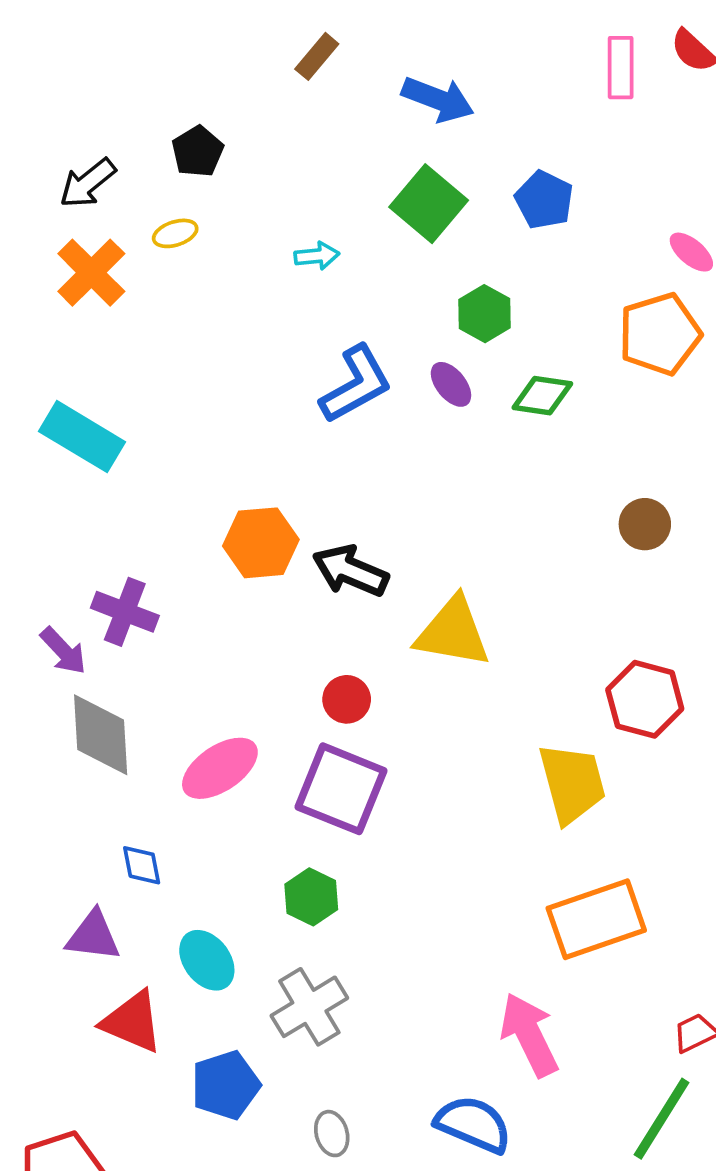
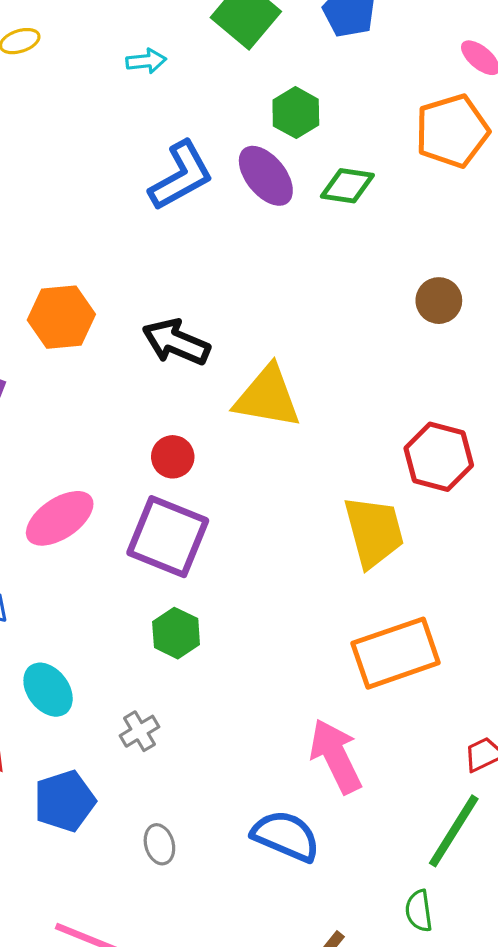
purple ellipse: (451, 384) -> (266, 176), size x1.5
orange hexagon: (261, 543) -> (61, 317), moved
green hexagon: (311, 897) -> (176, 633), moved
gray cross: (309, 1007) -> (139, 731), size x0.6

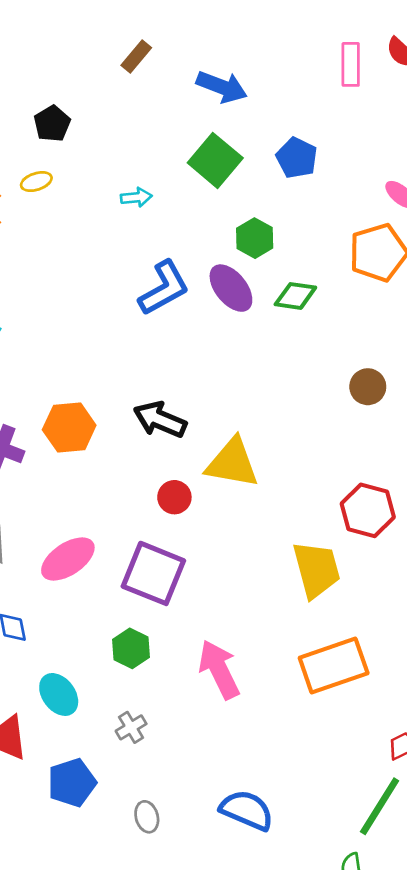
orange hexagon: (61, 317) -> (69, 427), moved
red circle: (173, 457) -> (174, 497), moved
green hexagon: (176, 633) -> (131, 648), moved
pink arrow: (336, 756) -> (219, 669), moved

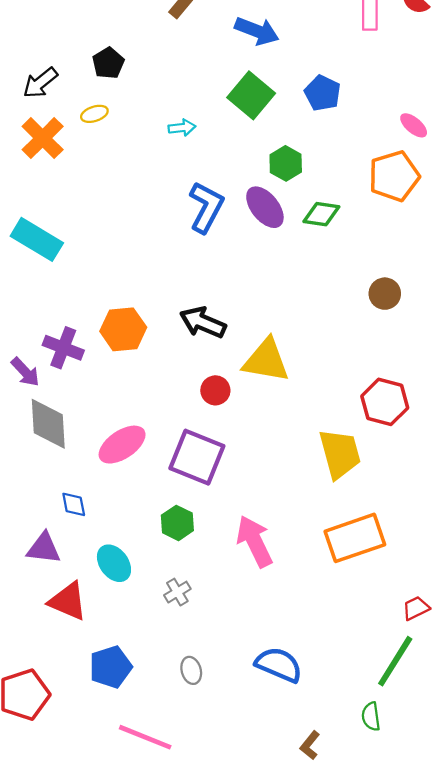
blue L-shape: (164, 288) -> (206, 207), turned -33
blue pentagon: (72, 783) -> (111, 667), moved

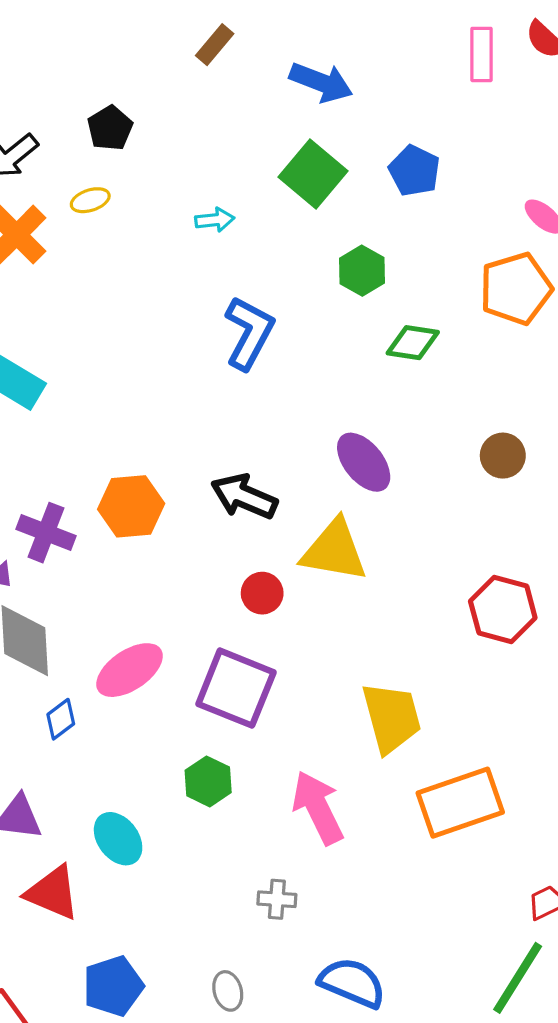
purple ellipse: (265, 207) -> (364, 462), moved
yellow trapezoid: (340, 454) -> (391, 718), moved
blue diamond: (74, 504) -> (61, 719), moved, turned 64
gray cross: (177, 592) -> (277, 899), moved, turned 35

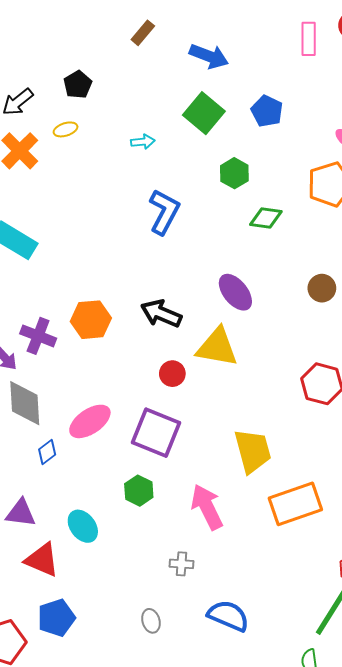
blue pentagon: (113, 986) -> (56, 618), moved

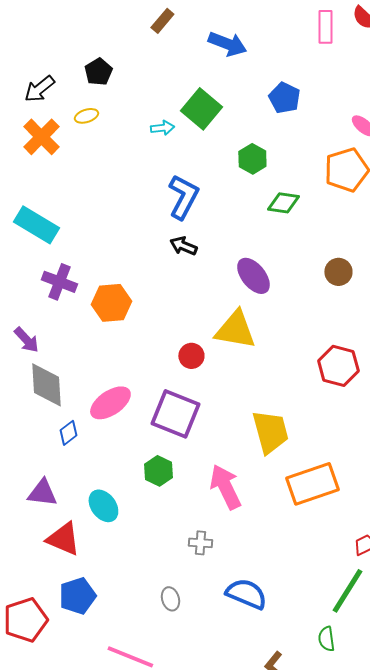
green square: (204, 113) -> (201, 109), moved
black arrow: (161, 314) -> (183, 246), moved, size x0.7
purple cross: (38, 336) -> (59, 282), moved

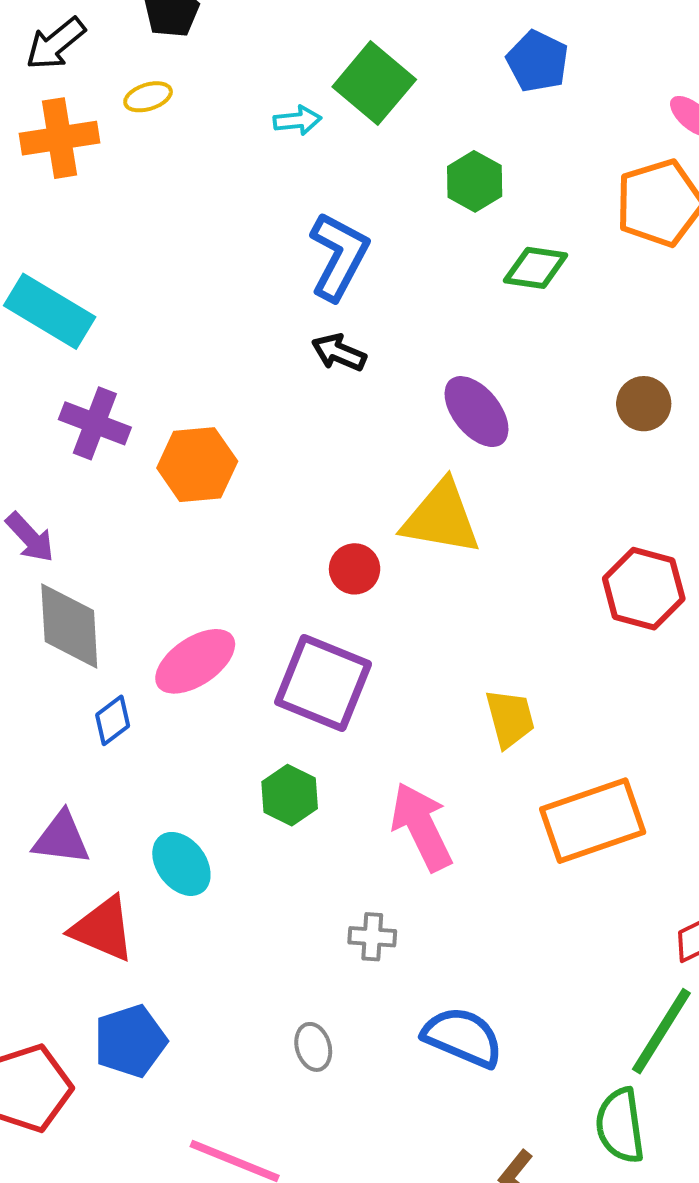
orange cross: (41, 137) -> (59, 138), turned 36
yellow trapezoid: (270, 432) -> (510, 718), size x0.7
green semicircle: (326, 639) -> (620, 1126), size x1.5

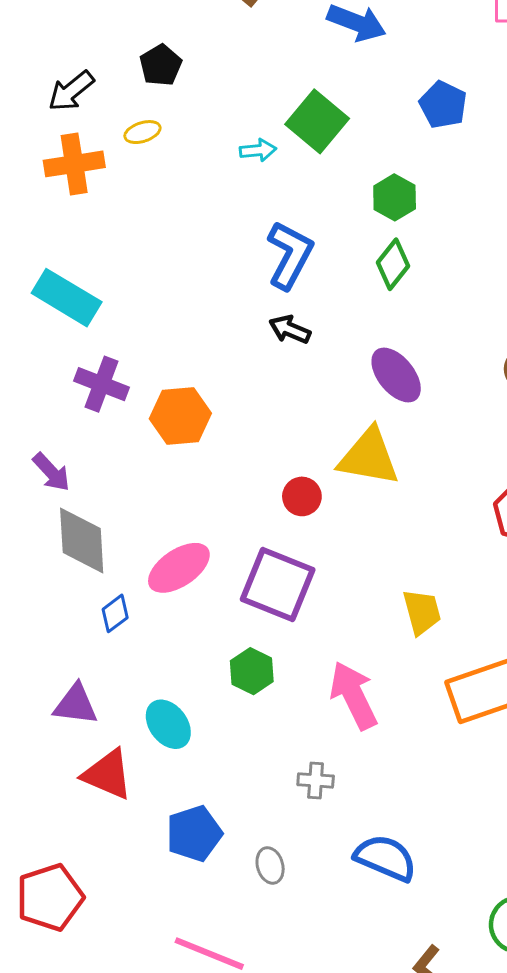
green diamond: (536, 268) -> (393, 264), moved, turned -60
blue pentagon: (130, 1041) -> (194, 834), moved

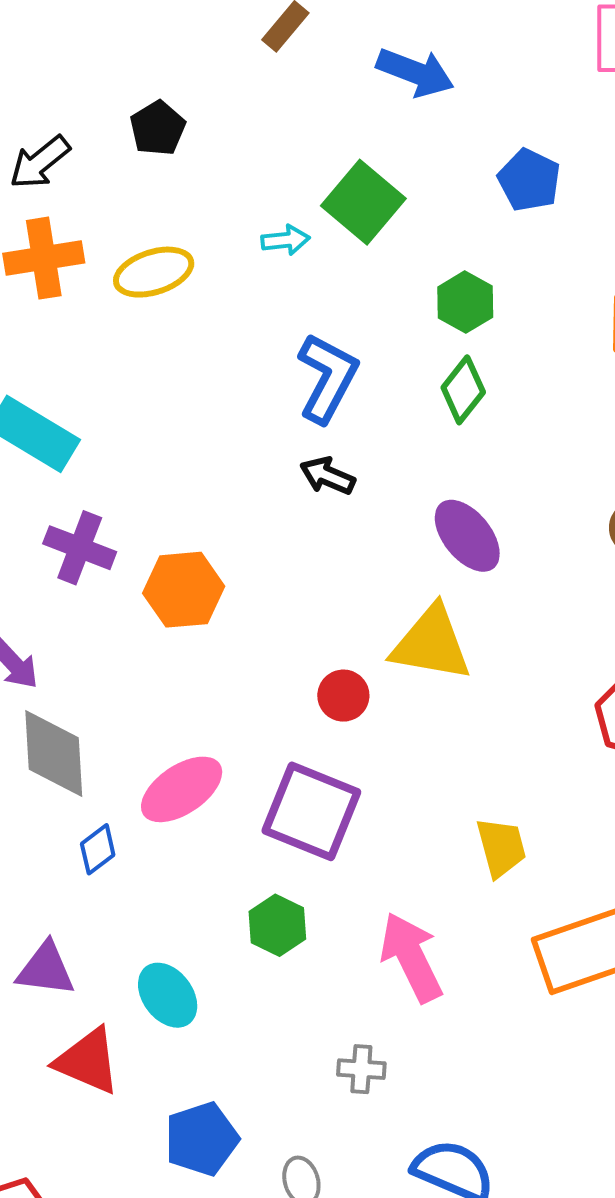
yellow ellipse: (142, 132) -> (154, 272), moved, size x1.6

